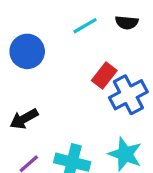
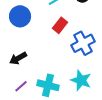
red rectangle: (104, 75) -> (60, 25), moved

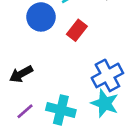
blue circle: (20, 16) -> (41, 17), moved
blue cross: (83, 43) -> (107, 75), moved

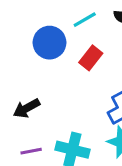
purple line: (25, 111) -> (31, 151), turned 30

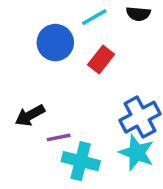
purple line: (31, 151) -> (59, 137), moved

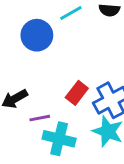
red rectangle: (101, 59) -> (77, 93), moved

